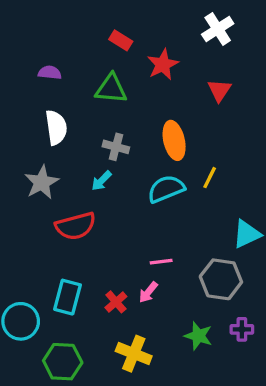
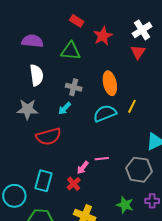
white cross: (218, 29) -> (142, 30), moved
purple semicircle: (50, 73) -> (32, 41), size x1.5
gray star: (42, 182) -> (27, 109), turned 30
pink arrow: (148, 292) -> (83, 168), moved

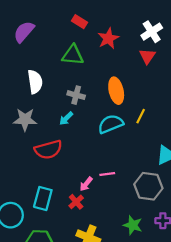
purple semicircle: (32, 41) -> (24, 32), moved, turned -55

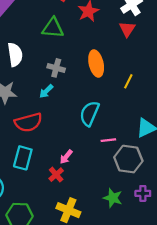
yellow line: (141, 116) -> (128, 81), moved
cyan semicircle: (111, 124) -> (89, 113), moved, turned -45
pink line: (107, 174) -> (108, 140), moved
cyan rectangle: (43, 198) -> (23, 158), moved

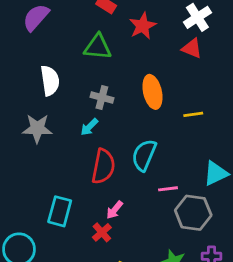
red triangle: (127, 29) -> (192, 48), turned -42
yellow line: (128, 81) -> (193, 114), turned 56
red semicircle: (28, 122) -> (103, 166), moved, turned -64

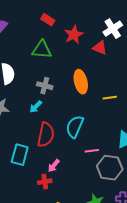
red triangle: (192, 48) -> (100, 48), moved
cyan rectangle: (60, 211) -> (20, 155), moved
red cross: (102, 232) -> (45, 182), turned 32

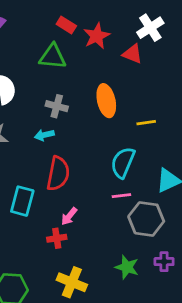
red rectangle: (48, 20) -> (66, 25), moved
cyan arrow: (36, 107) -> (44, 135), turned 32
cyan semicircle: (75, 127) -> (123, 163), moved

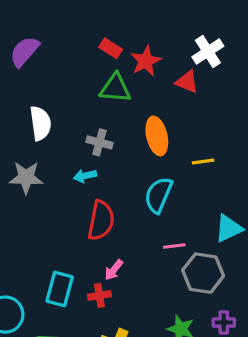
green triangle: (53, 57) -> (115, 88), moved
cyan semicircle: (123, 163) -> (158, 195), moved
cyan rectangle: (22, 201) -> (60, 289), moved

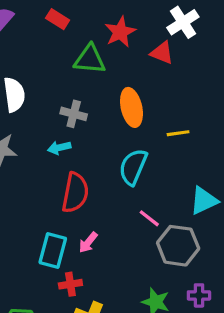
red rectangle: (111, 48) -> (58, 19), moved
pink line: (174, 246) -> (149, 218), turned 45
cyan rectangle: (60, 289) -> (53, 250), moved
red cross: (99, 295) -> (70, 284), moved

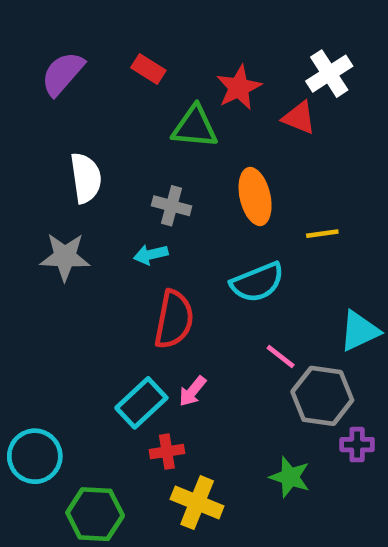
cyan semicircle: (133, 167) -> (257, 282), turned -135
cyan rectangle: (53, 250) -> (141, 403), turned 32
purple cross: (199, 295) -> (357, 445), moved

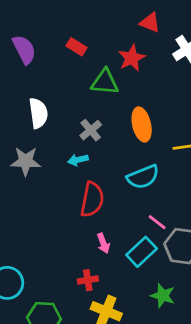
purple semicircle: (63, 74) -> (24, 50), turned 112
red triangle: (299, 118) -> (150, 23), moved
gray cross: (172, 206) -> (91, 130), turned 35
pink arrow: (192, 391) -> (103, 243), turned -60
cyan rectangle: (141, 403) -> (142, 252), moved

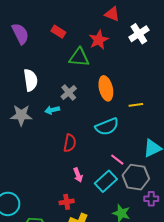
cyan arrow: (78, 160) -> (52, 110), moved
red semicircle: (92, 199) -> (70, 143), size x0.7

